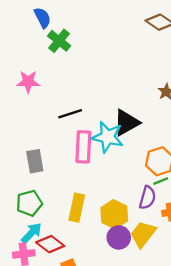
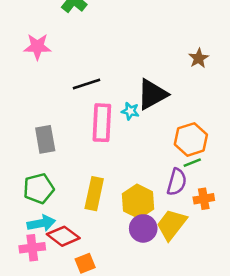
cyan star: (108, 137) -> (130, 111), size x0.5
cyan arrow: (31, 233) -> (41, 223), turned 35

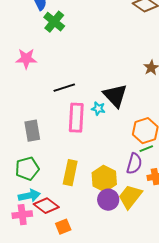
black triangle: (152, 94) -> (115, 96), turned -44

